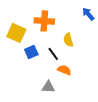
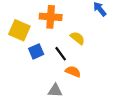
yellow semicircle: (68, 40) -> (77, 38), turned 144

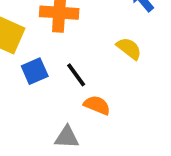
yellow semicircle: (77, 38) -> (129, 48), moved

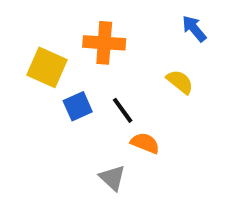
gray triangle: (67, 137) -> (112, 178), turned 40

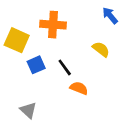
gray triangle: (112, 178) -> (28, 110), moved

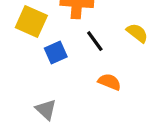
black line: (65, 67) -> (95, 41), moved

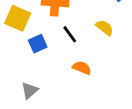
gray triangle: (46, 110) -> (30, 90), turned 36

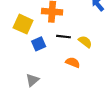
yellow semicircle: (105, 28) -> (85, 42), moved
black line: (70, 34) -> (63, 37), turned -48

